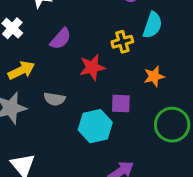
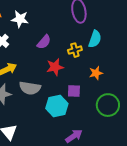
purple semicircle: (61, 39) -> (44, 42), moved
gray semicircle: (55, 99) -> (30, 88), size x1.5

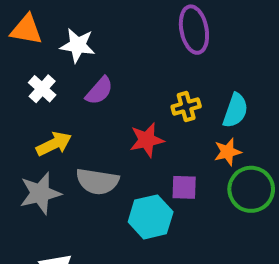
cyan semicircle: (95, 39) -> (235, 110), moved
purple semicircle: (44, 42) -> (99, 91), moved
green circle: (108, 105) -> (251, 189), moved

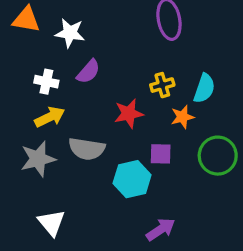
white cross: (42, 89) -> (46, 82), moved, turned -30
orange star: (228, 152) -> (182, 117), moved

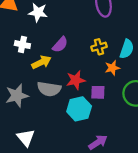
purple semicircle: (88, 72) -> (60, 45), moved
red star: (129, 114) -> (76, 80), moved
yellow arrow: (50, 117) -> (41, 62), moved

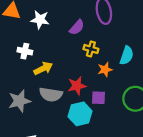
purple semicircle: (60, 45) -> (77, 27), moved
yellow cross: (99, 47) -> (91, 49), moved, turned 32
orange star: (112, 68) -> (105, 70), moved

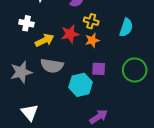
orange star: (105, 70) -> (92, 40), moved
red star: (77, 86) -> (70, 34), moved

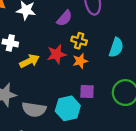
gray semicircle: (52, 66) -> (34, 109), moved

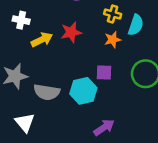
yellow cross: (79, 41) -> (113, 14), moved
orange star: (80, 61) -> (113, 40), moved

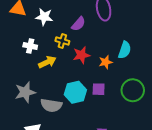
yellow cross: (113, 14) -> (62, 41), moved
red star: (71, 32) -> (81, 55), moved
cyan hexagon: (83, 91) -> (75, 92), moved

